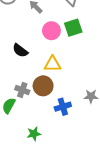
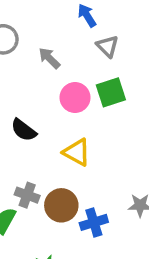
yellow triangle: (52, 64) -> (77, 152), turned 30
brown circle: (43, 86) -> (61, 205), moved

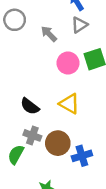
gray triangle: (108, 46) -> (79, 25), moved, turned 42
black semicircle: (24, 130) -> (30, 106), moved

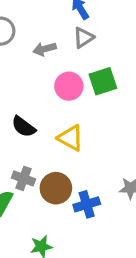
gray arrow: (49, 34) -> (45, 49), turned -60
black semicircle: (30, 106) -> (24, 127), moved

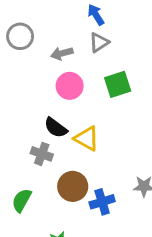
pink circle: (69, 86) -> (70, 86), moved
black semicircle: (24, 127) -> (56, 128), moved
gray cross: (24, 178) -> (42, 154), moved

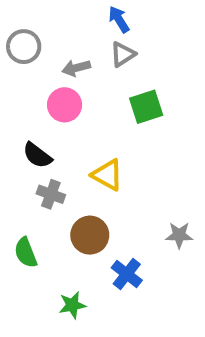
pink circle: (70, 86) -> (65, 105), moved
black semicircle: (56, 128) -> (37, 155), moved
green semicircle: (22, 200) -> (26, 253), turned -50
blue cross: (102, 202) -> (127, 274), moved, turned -35

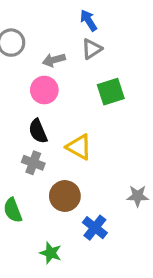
black semicircle: (37, 155) -> (38, 131), moved, turned 30
green star: (72, 305) -> (51, 253), turned 30

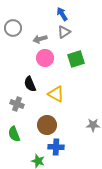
pink circle: (44, 90) -> (45, 58), moved
gray cross: (33, 163) -> (17, 104), moved
blue cross: (95, 228) -> (56, 147), moved, turned -35

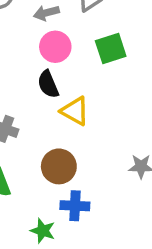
black semicircle: (30, 84) -> (48, 84), moved

